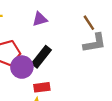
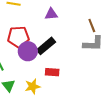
red rectangle: (42, 87) -> (52, 72), moved

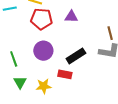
red pentagon: (18, 37) -> (42, 19), moved
black rectangle: (46, 46) -> (76, 56), moved

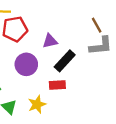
purple triangle: (71, 17) -> (50, 41), moved

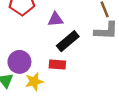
purple circle: (26, 64) -> (19, 62), moved

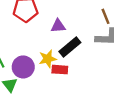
yellow star: (34, 81) -> (48, 59), moved

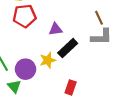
red rectangle: (60, 70) -> (71, 87), moved, turned -72

